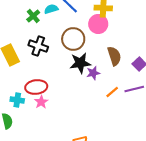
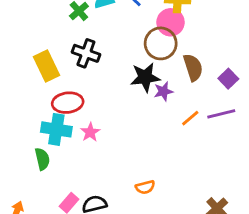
brown circle: (73, 39) -> (161, 43), moved
red ellipse: (36, 87) -> (68, 103), moved
cyan cross: (17, 100) -> (56, 129), size x1.5

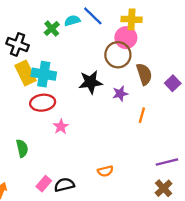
black cross: (86, 53) -> (18, 44), moved
black star: (145, 77) -> (91, 82), moved
purple line: (221, 114) -> (167, 162), moved
orange line: (190, 118) -> (142, 115), turned -35
cyan cross: (56, 129) -> (44, 74), moved

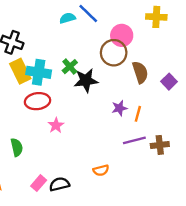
yellow cross: (132, 19) -> (156, 17), moved
green cross: (52, 29) -> (70, 67), moved
purple star: (120, 94) -> (119, 108), moved
purple line: (167, 162) -> (134, 140), moved
brown cross: (164, 188) -> (160, 145), moved, turned 36

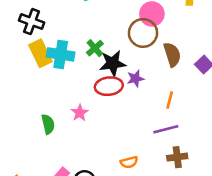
red ellipse: (37, 101) -> (109, 86), moved
purple star: (119, 108) -> (135, 79), moved
brown cross: (160, 145) -> (177, 157), moved
green semicircle: (17, 147) -> (48, 124), moved

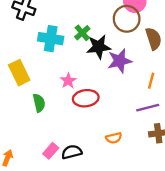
yellow rectangle: (40, 53) -> (19, 73), moved
purple star: (135, 79) -> (120, 61), size x1.5
red ellipse: (109, 86) -> (86, 98), moved
pink star: (80, 113) -> (68, 81), moved

